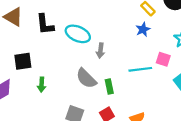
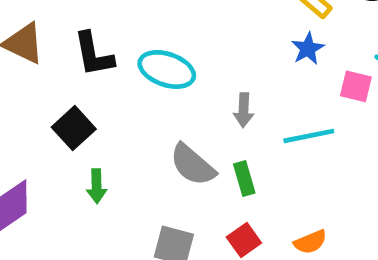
gray arrow: (100, 51) -> (244, 110), moved
pink square: (163, 59) -> (356, 86), moved
black square: (23, 61) -> (74, 128), moved, turned -30

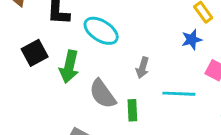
green arrow: (97, 186) -> (69, 67), moved, size x1.5

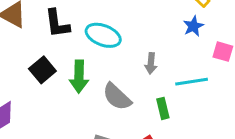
green rectangle: (132, 110) -> (163, 108), moved

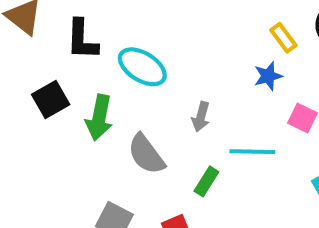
green rectangle: (163, 108) -> (206, 181), turned 36

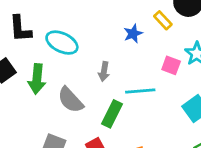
yellow rectangle: (283, 38) -> (163, 20), moved
blue star: (268, 76) -> (133, 34), moved
green rectangle: (206, 181) -> (112, 114), size x1.4

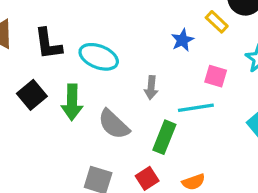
pink square: (171, 65) -> (216, 76), moved

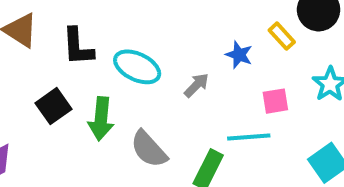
blue star: (182, 40) -> (239, 55), turned -30
pink square: (216, 76) -> (275, 101), turned -30
gray arrow: (151, 88) -> (196, 85), moved, turned -145

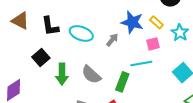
yellow rectangle: (282, 36) -> (156, 22), moved
blue star: (239, 55) -> (132, 22), size x1.6
green arrow: (101, 119) -> (62, 74), moved

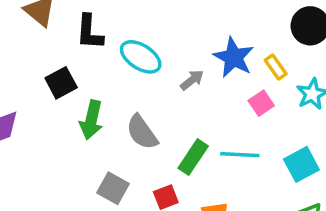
pink square: (153, 44) -> (261, 103), turned -32
cyan line: (141, 63) -> (240, 155), moved

